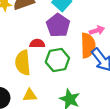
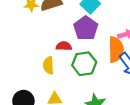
yellow semicircle: (23, 63) -> (48, 65), size x0.7

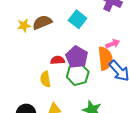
purple pentagon: (86, 28) -> (77, 57), moved

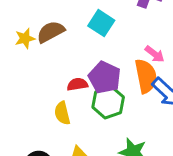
pink arrow: (113, 44) -> (155, 54), turned 64

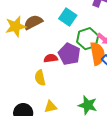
yellow star: (25, 38) -> (16, 26), size x1.5
green hexagon: (108, 102) -> (88, 39), moved

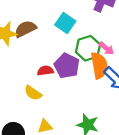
yellow semicircle: (40, 78) -> (33, 93), turned -42

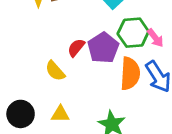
orange semicircle: (99, 65) -> (130, 74), moved
red semicircle: (45, 71) -> (76, 48), turned -56

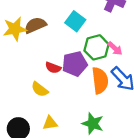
red semicircle: (76, 48) -> (53, 68), turned -98
purple pentagon: (103, 48) -> (75, 64), turned 30

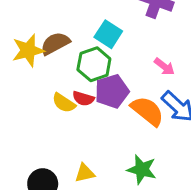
green hexagon: (97, 47) -> (94, 64), moved
orange semicircle: (100, 80) -> (147, 111), turned -40
yellow semicircle: (40, 89) -> (64, 103), moved

